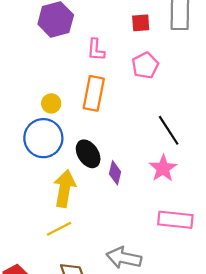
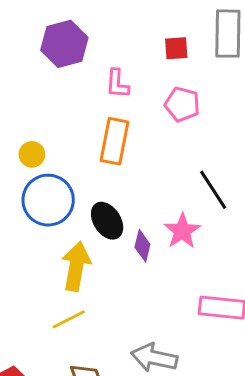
pink pentagon: (145, 65) -> (182, 104), turned -30
yellow circle: (51, 103) -> (32, 154), moved
pink star: (163, 168) -> (182, 231), moved

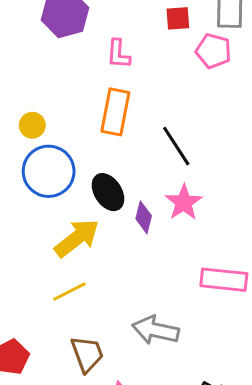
pink pentagon: (182, 104) -> (213, 51), moved
black line: (213, 190) -> (176, 146), moved
yellow arrow: (76, 266) -> (77, 238), turned 42

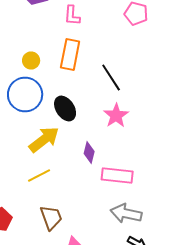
yellow circle: (32, 125) -> (31, 60), moved
purple diamond: (144, 217) -> (89, 152), moved
pink rectangle: (224, 280) -> (117, 176), moved
gray arrow: (156, 330) -> (126, 214), moved

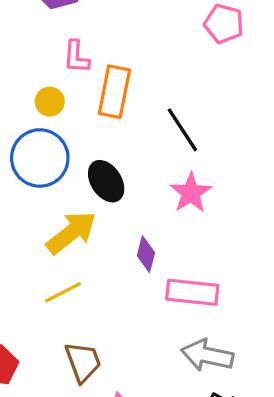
pink L-shape: (72, 16) -> (76, 57), moved

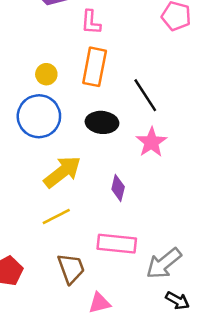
pink L-shape: (76, 57) -> (91, 22), moved
black ellipse: (106, 181) -> (102, 122), moved, turned -52
pink rectangle: (192, 292) -> (117, 244), moved
gray arrow: (207, 355) -> (164, 263), turned -51

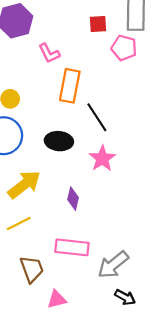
pink L-shape: (91, 22) -> (49, 53), turned -30
orange rectangle: (95, 67) -> (70, 86), moved

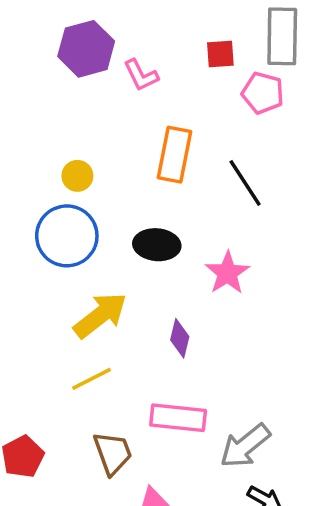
pink L-shape: (49, 53) -> (141, 75), moved
black line: (97, 117) -> (245, 183), moved

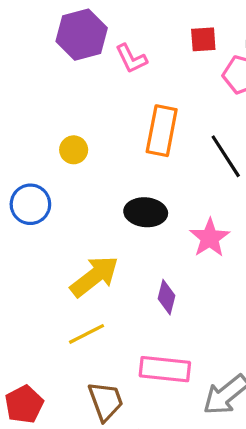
blue circle: (67, 236) -> (30, 204), moved, size x0.7

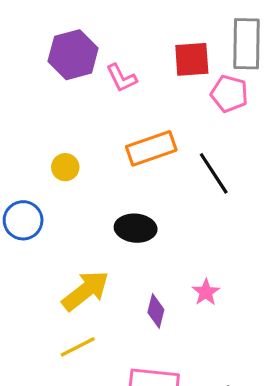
red square: (203, 39) -> (192, 59), size x1.4
orange rectangle: (162, 131) -> (151, 148), turned 60
pink star: (210, 238) -> (206, 292), moved, size x0.7

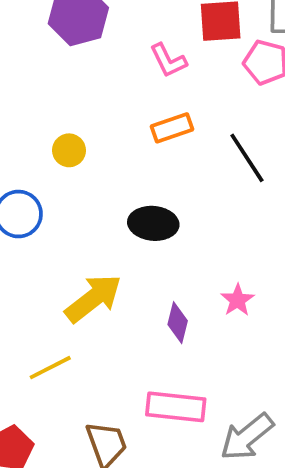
pink L-shape: (122, 78) -> (168, 60), moved
orange rectangle: (151, 148) -> (172, 128), size x0.7
yellow line: (78, 347) -> (50, 368), moved

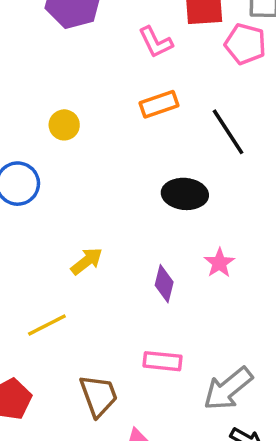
black ellipse: (153, 223) -> (185, 194), moved
yellow arrow: (93, 298) -> (87, 261), size x0.6
pink rectangle: (176, 407) -> (162, 361), size x0.7

